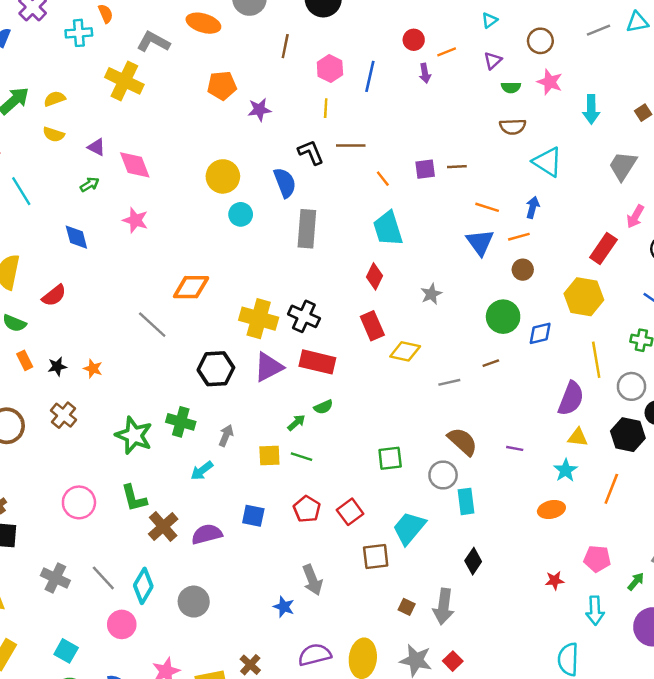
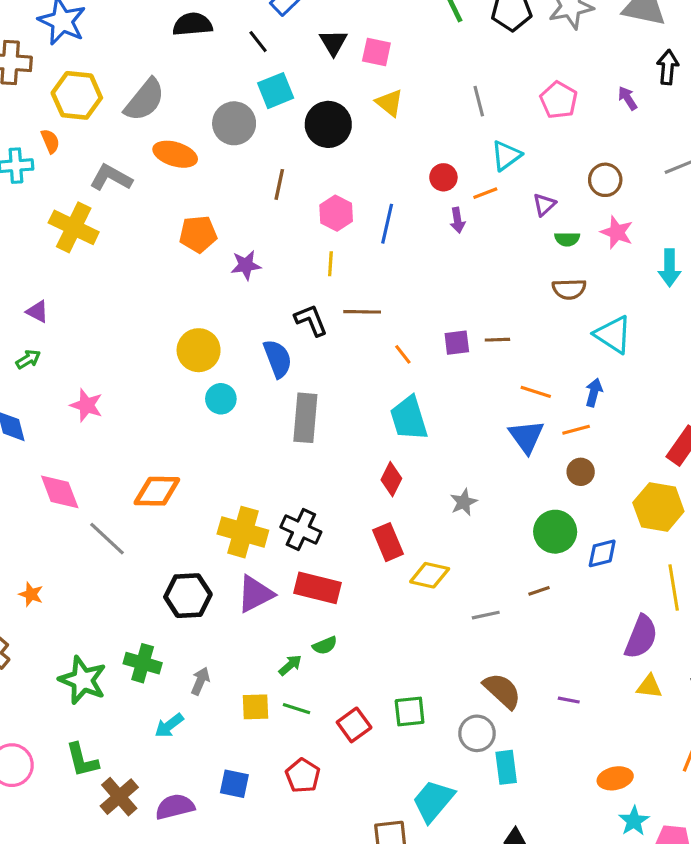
cyan triangle: (490, 20) -> (506, 156), moved, size x1.5
pink diamond: (135, 165) -> (60, 492), moved
cyan star: (566, 470) -> (634, 821), moved
red square: (350, 512) -> (354, 725), moved

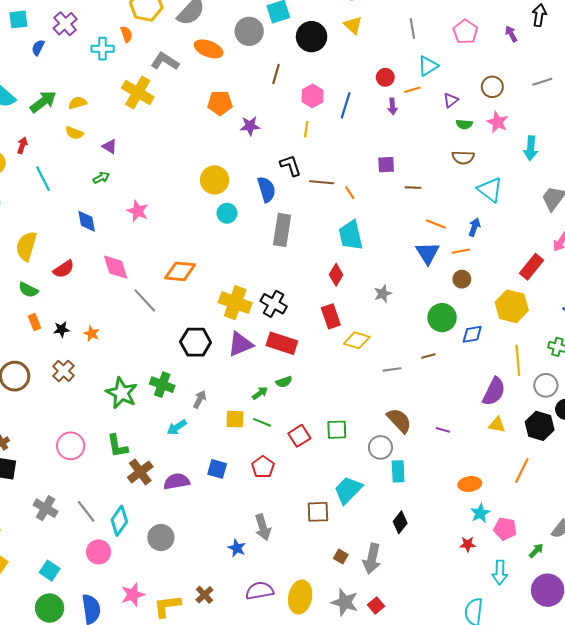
brown line: (362, 312) -> (322, 182), moved
purple square: (457, 343) -> (386, 165), moved

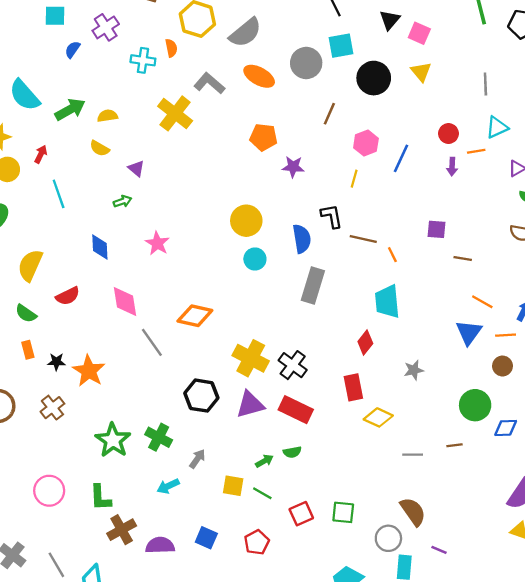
orange star: (92, 334) -> (89, 371), size x1.8
purple line: (443, 430) -> (439, 550), moved

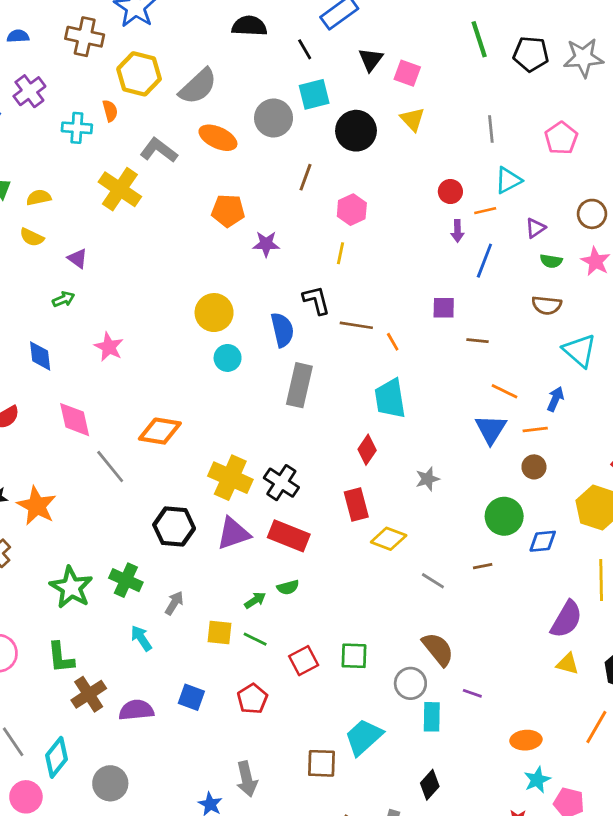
blue line: (401, 158) -> (484, 261), moved
gray line: (413, 455) -> (433, 581), turned 36
cyan arrow: (168, 486) -> (141, 638), turned 85

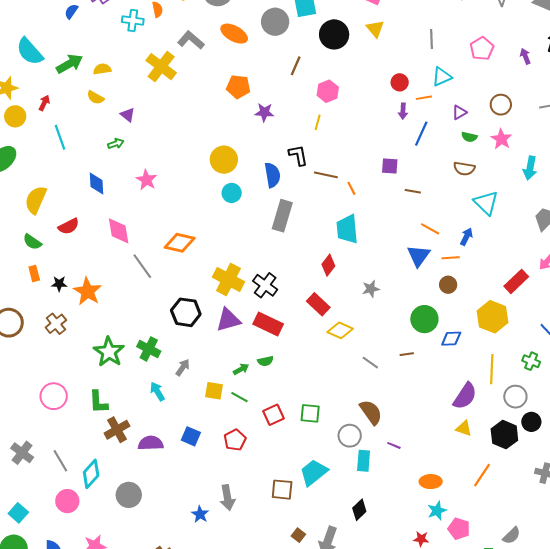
red rectangle: (356, 505) -> (318, 304), turned -35

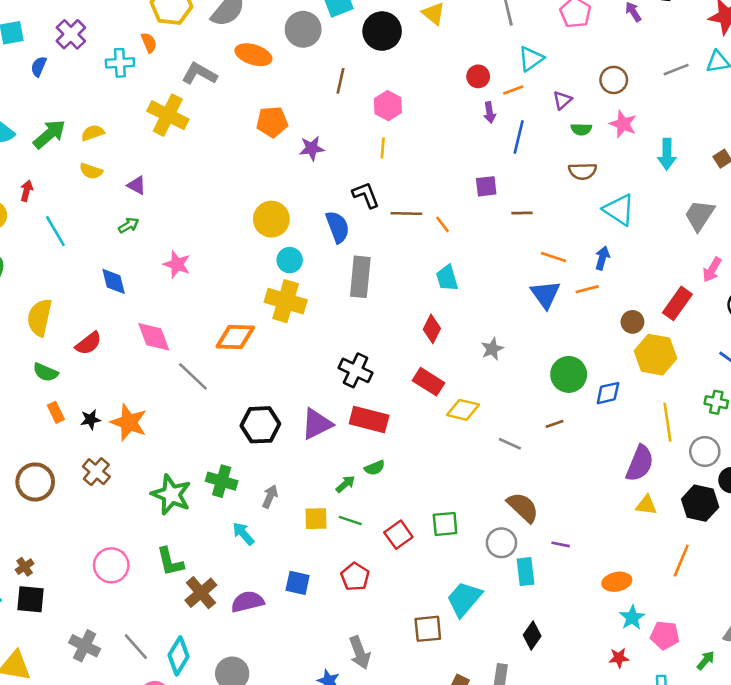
cyan trapezoid: (347, 229) -> (447, 278), size x0.7
yellow cross: (228, 279) -> (286, 301), moved
brown circle: (448, 285) -> (632, 322), moved

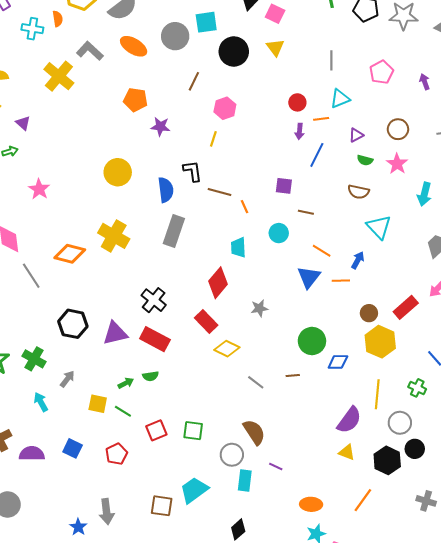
cyan circle: (290, 260) -> (279, 233), moved
red diamond: (432, 329) -> (218, 283), size x1.4

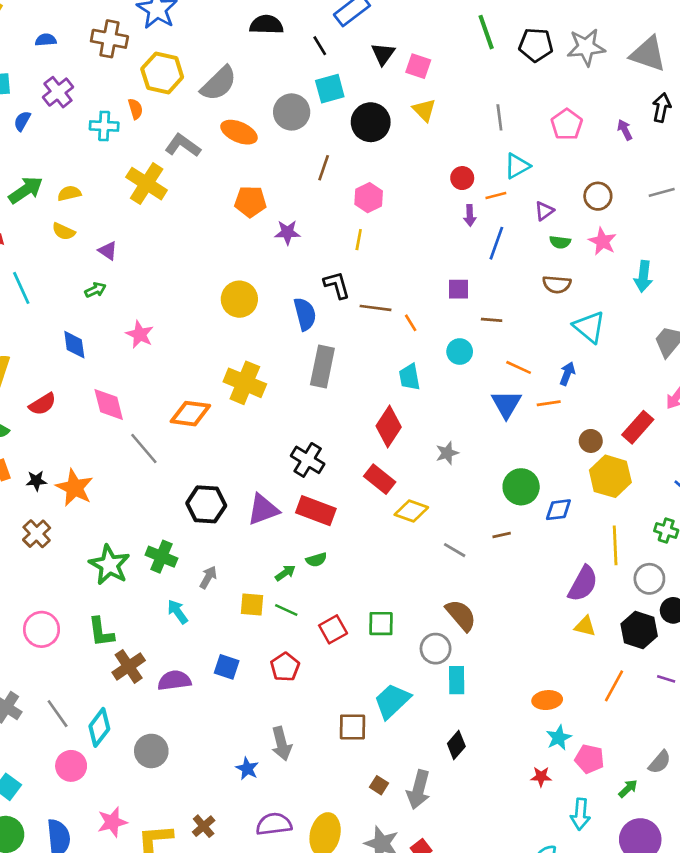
purple line: (276, 466) -> (666, 679), moved

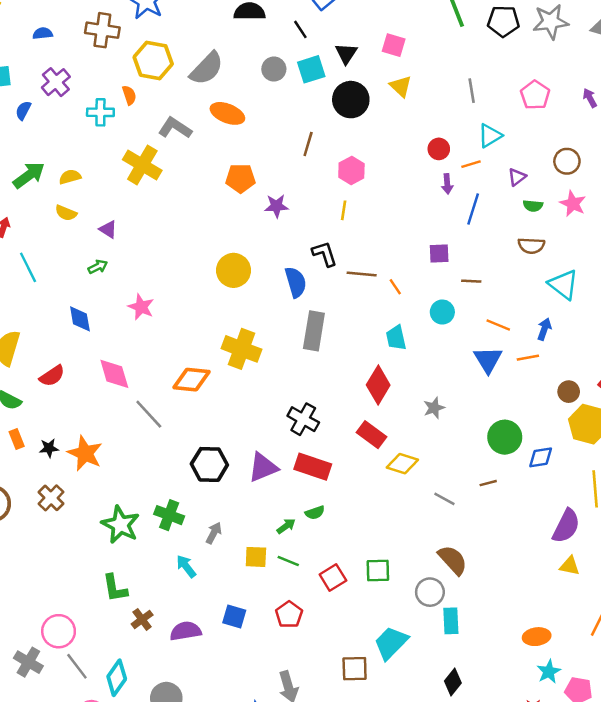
black triangle: (383, 54) -> (346, 53), moved
gray circle: (292, 112) -> (274, 69), moved, size x0.7
pink circle: (42, 629) -> (59, 631), moved
brown cross: (129, 666) -> (142, 619), size x0.7

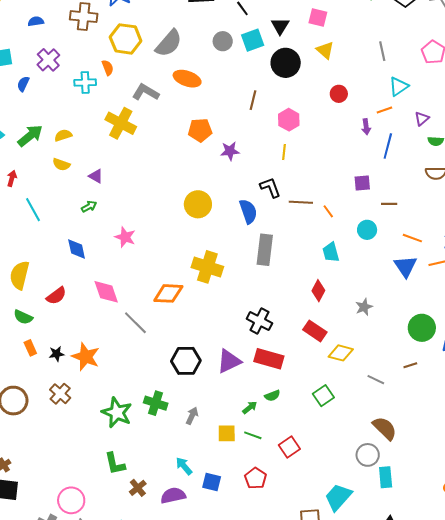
red circle: (439, 149) -> (339, 94), moved
red diamond: (378, 385) -> (318, 291), size x0.7
cyan arrow: (186, 566) -> (184, 466), moved
green square: (378, 570) -> (323, 396), moved, turned -30

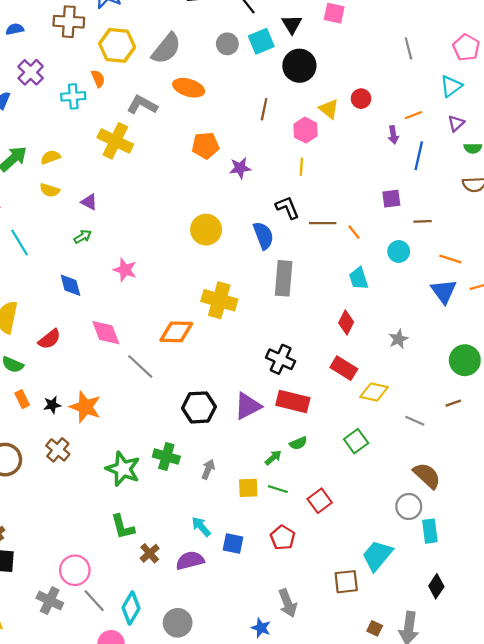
yellow triangle: (325, 50) -> (329, 109), moved
cyan triangle: (399, 86) -> (451, 86), moved

